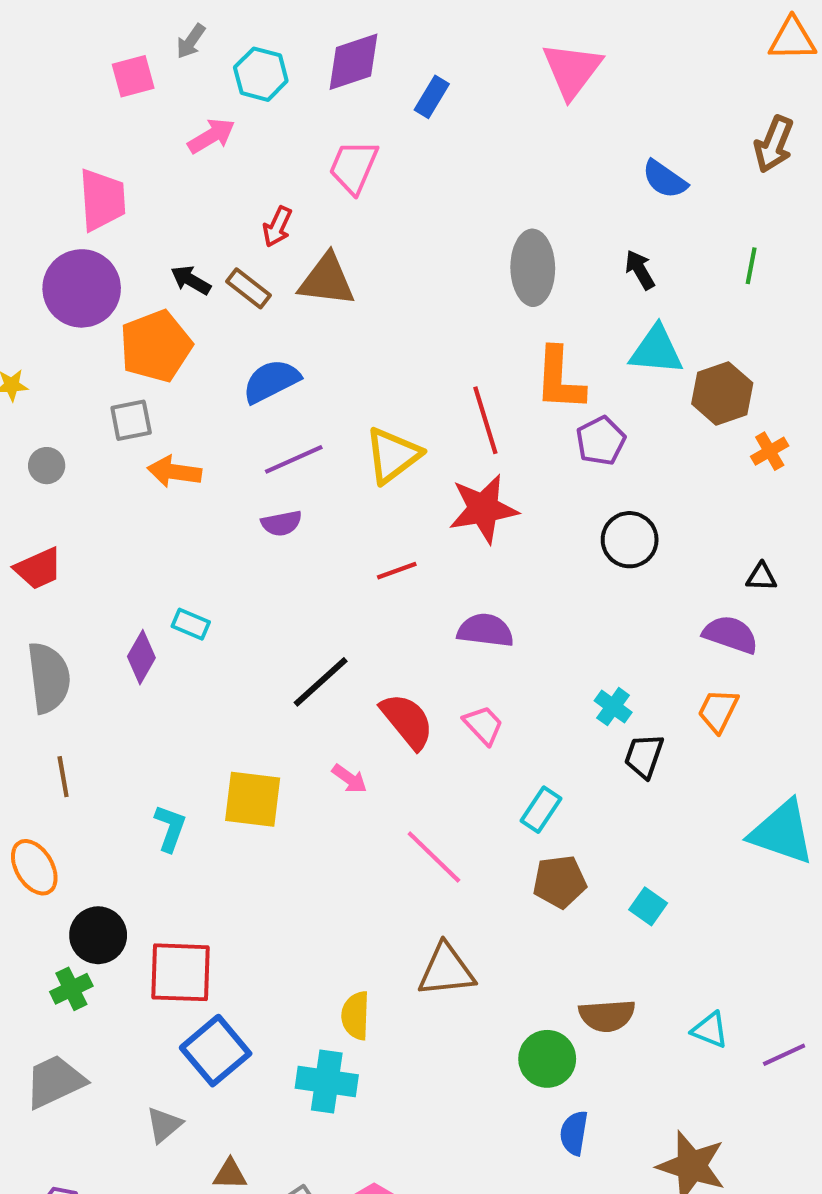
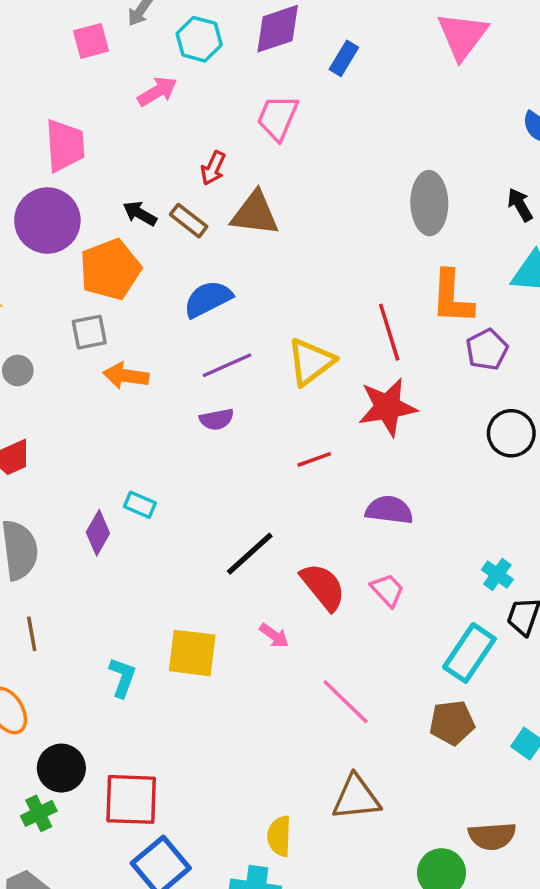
cyan rectangle: (541, 810) -> (469, 653), moved, size x1.5

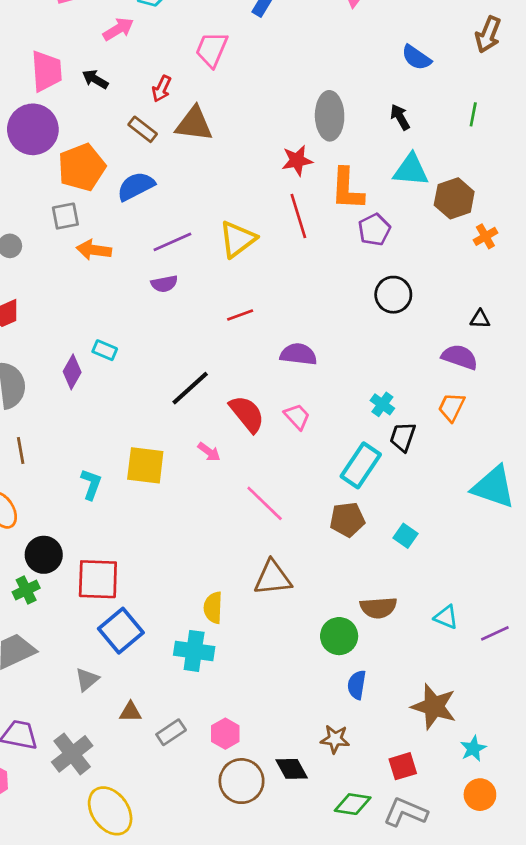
black arrow: (140, 214) -> (95, 79), moved
blue semicircle: (208, 299) -> (136, 186), moved
red star: (387, 407) -> (297, 161), moved, size x0.7

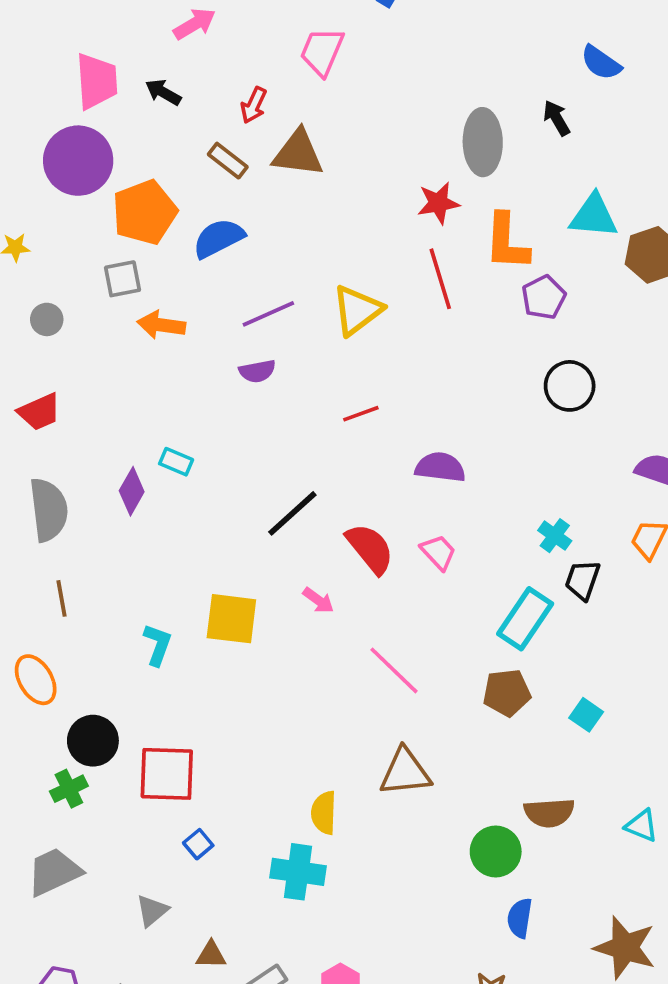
black arrow: (400, 117) -> (557, 118), moved
blue square: (121, 631) -> (198, 844), size x0.5

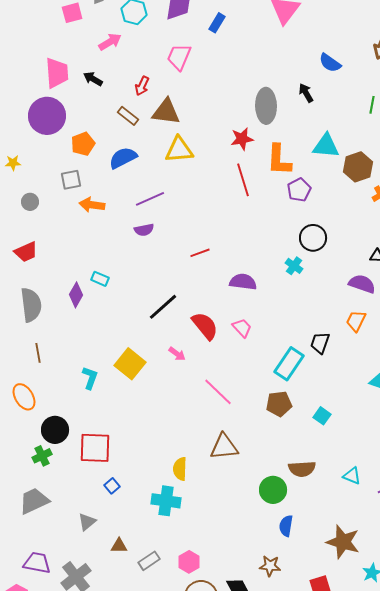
orange pentagon: (145, 212) -> (83, 144), size x0.7
yellow triangle: (357, 310) -> (179, 150), moved, turned 32
cyan cross: (555, 536) -> (294, 266), moved
yellow square: (231, 619) -> (130, 364), turned 32

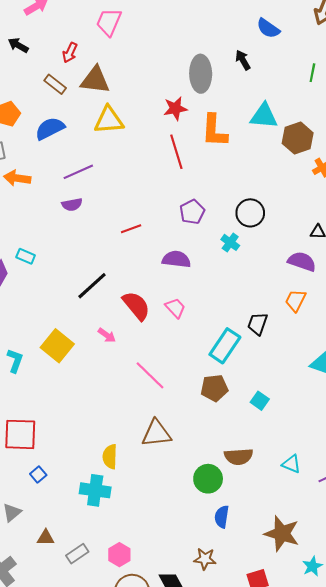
purple pentagon: (299, 190) -> (192, 212), moved

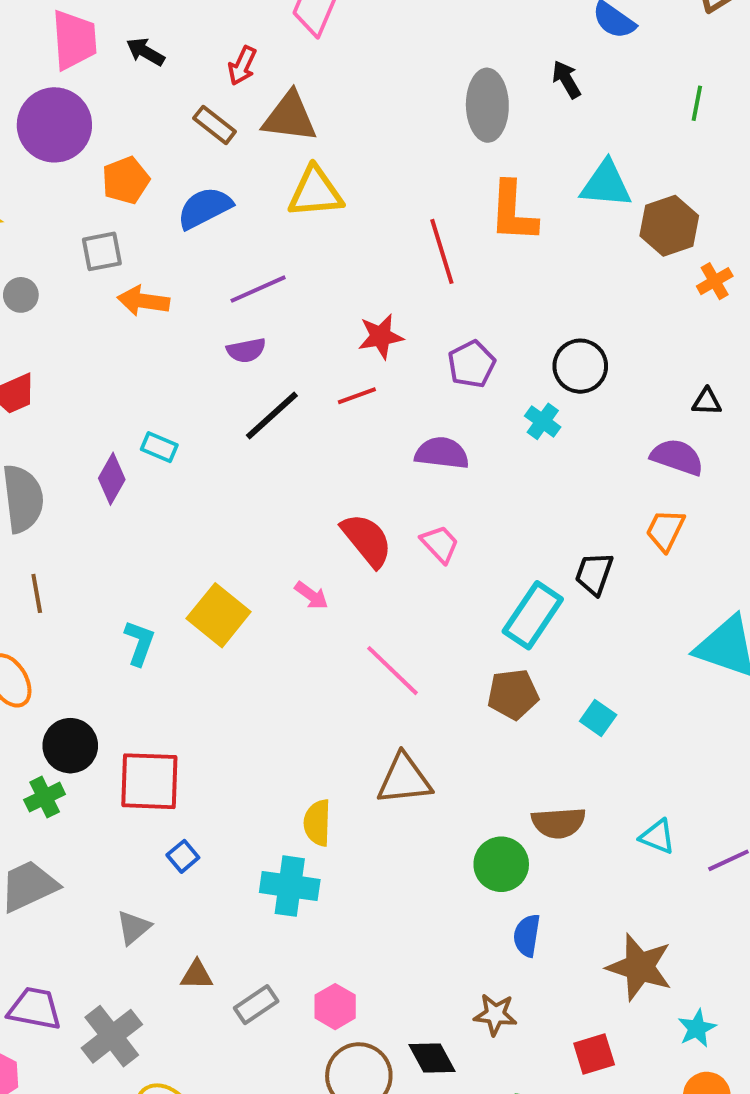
red star: (175, 109) -> (381, 336), moved
black line: (92, 286) -> (272, 416), moved

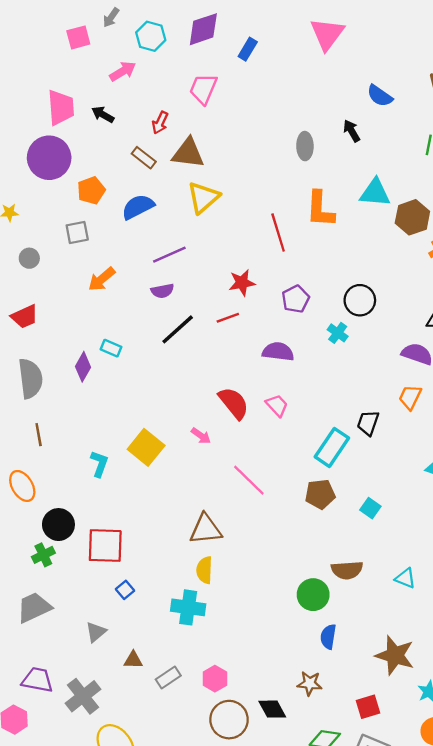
gray ellipse: (487, 105) -> (305, 146), size x0.7
yellow triangle: (315, 192) -> (203, 197), turned -36
orange arrow: (143, 301) -> (102, 279), moved, turned -48
brown triangle: (404, 779) -> (206, 529), moved

